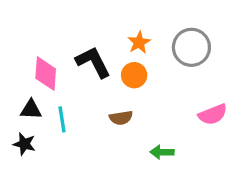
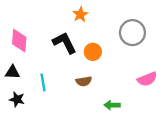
orange star: (139, 42) -> (80, 15), moved
pink diamond: (46, 74) -> (19, 41), moved
black triangle: (31, 110) -> (12, 72), moved

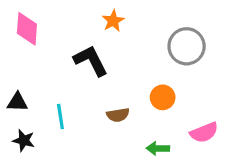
pink diamond: (19, 41) -> (27, 29), moved
orange circle: (93, 52) -> (163, 97), moved
pink semicircle: (147, 79) -> (204, 132), moved

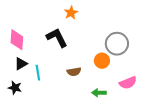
pink diamond: (27, 29) -> (17, 40), moved
gray circle: (187, 46) -> (117, 44), moved
black triangle: (17, 102) -> (21, 64), moved, turned -32

